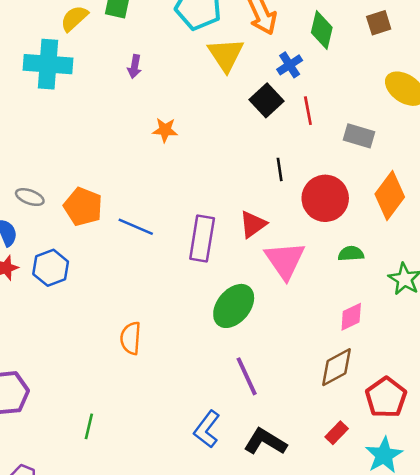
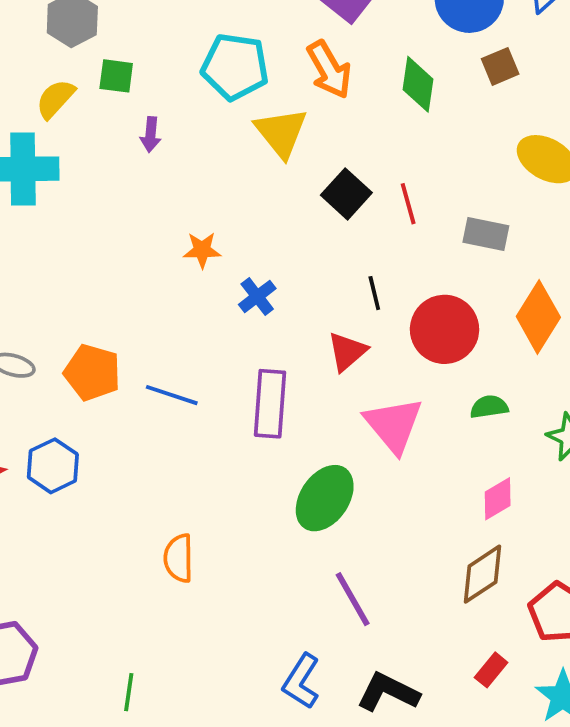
blue cross: (290, 65) -> (257, 296), moved
purple arrow: (135, 66) -> (151, 134), moved
red triangle: (253, 224) -> (347, 351), moved

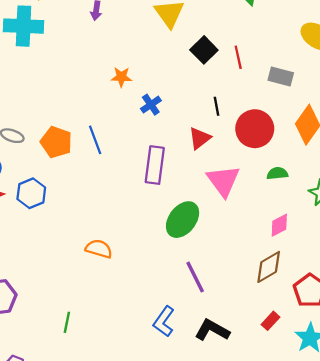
blue line: (172, 395) -> (95, 140), moved, turned 48
orange semicircle: (179, 558) -> (99, 249), turned 104

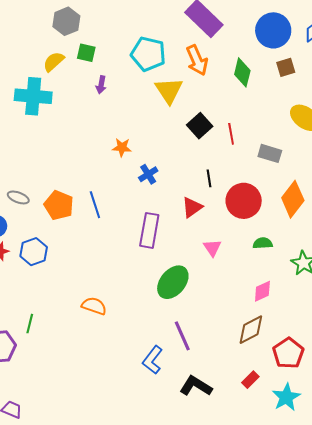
pink triangle: (223, 181) -> (212, 248), size x0.6
blue L-shape: (164, 321) -> (153, 360), moved
green line: (67, 322) -> (30, 324), moved

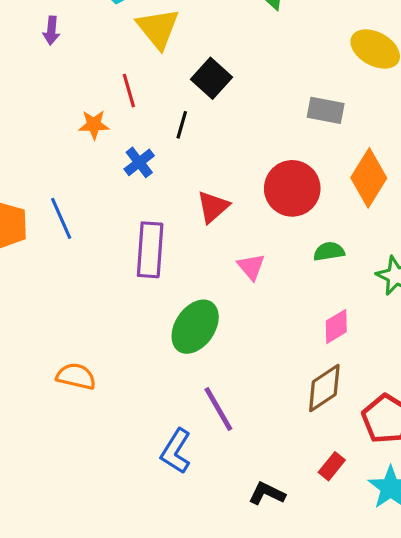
red line: (231, 134) -> (129, 91), moved
black line: (209, 178) -> (182, 125), moved, turned 30
black L-shape: (196, 386) -> (267, 494), moved, size x0.7

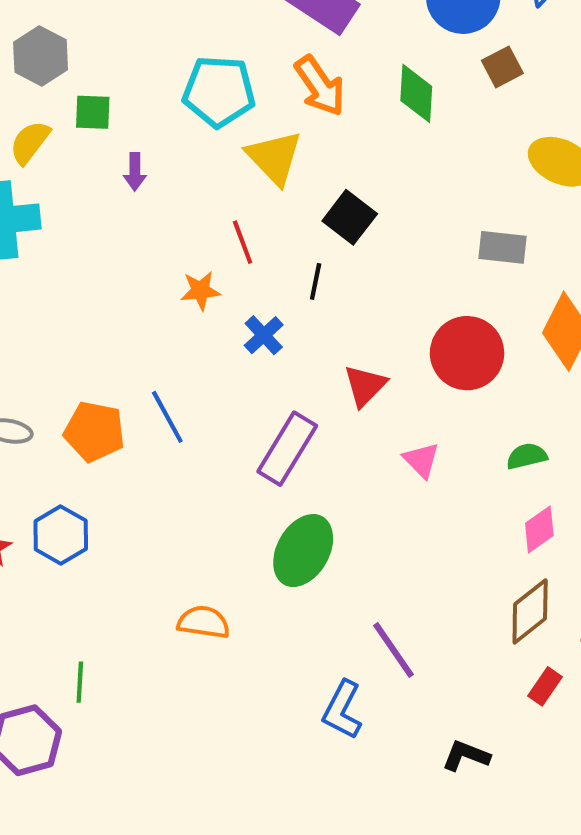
purple rectangle: (150, 250) -> (287, 449), turned 32
green semicircle: (329, 251) -> (527, 456), moved
green ellipse: (195, 327) -> (303, 551), moved
red rectangle: (332, 466) -> (545, 686), moved

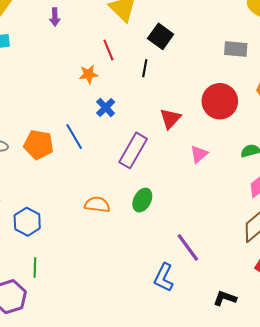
blue cross: (264, 335) -> (106, 107), moved
pink triangle: (421, 460) -> (199, 154), turned 36
blue hexagon: (61, 535) -> (27, 222), moved
green ellipse: (303, 551) -> (142, 200), size x0.7
orange semicircle: (204, 622) -> (97, 205), moved

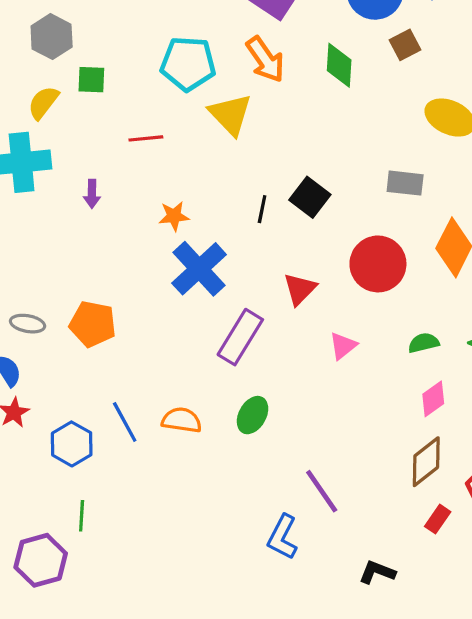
purple arrow: (55, 17) -> (92, 194), moved
black square: (161, 36) -> (310, 197), moved
red line: (108, 50) -> (146, 138), moved, turned -75
blue cross: (106, 107) -> (199, 269), size x1.8
blue line: (74, 136) -> (125, 422), moved

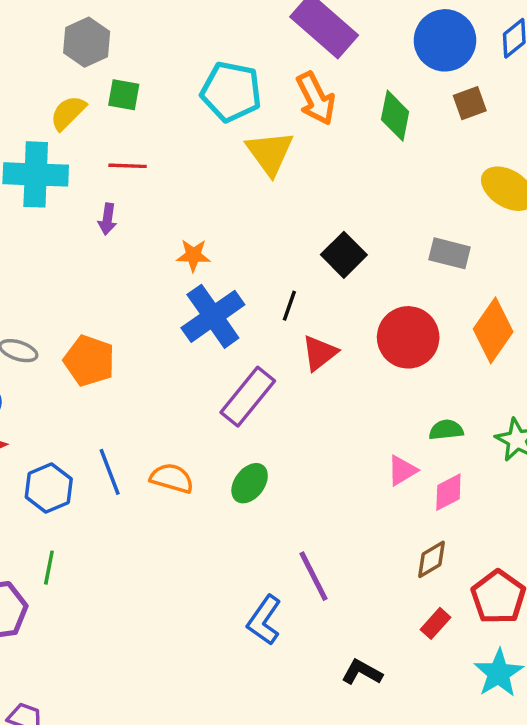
red line: (146, 138) -> (128, 166), moved
black line: (262, 209) -> (289, 306), moved
pink triangle: (343, 346) -> (402, 471), moved
brown diamond: (426, 462) -> (432, 559), size x0.7

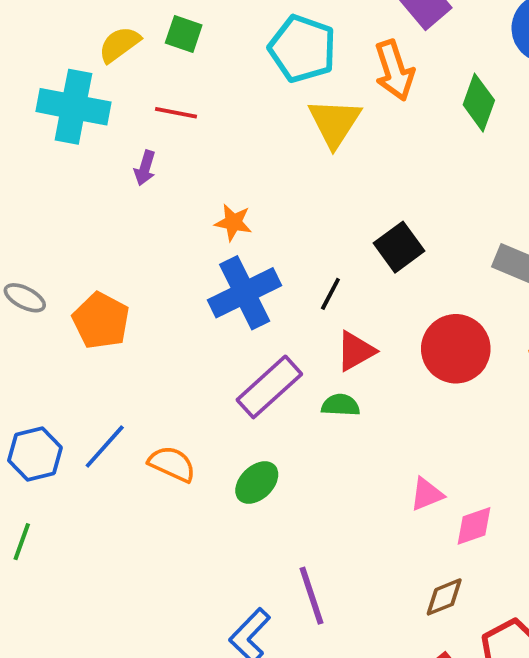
green semicircle: (446, 430) -> (341, 405), moved
blue line: (110, 472) -> (105, 446), turned 54

